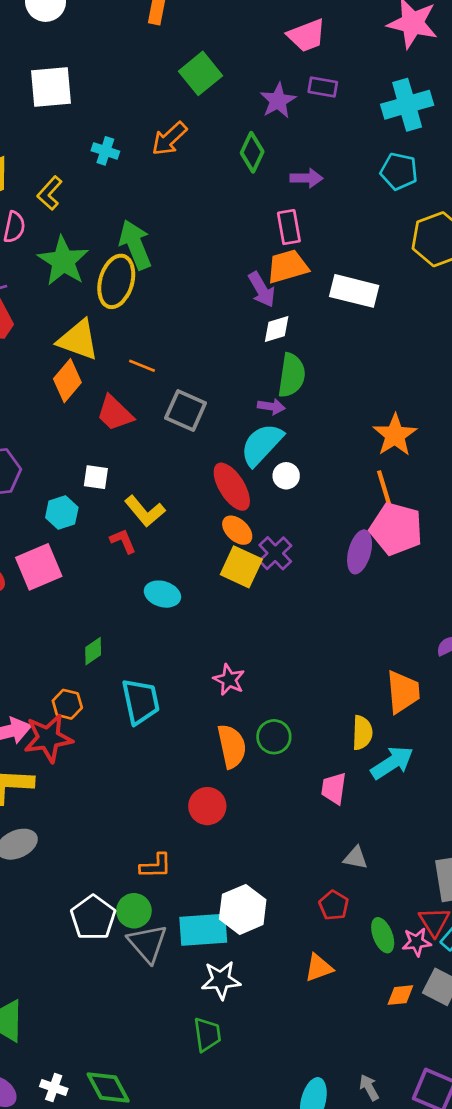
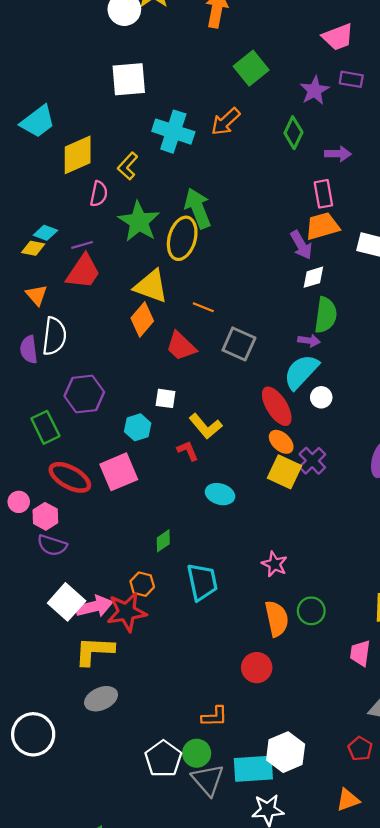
cyan cross: (105, 151) -> (173, 132), size x1.8

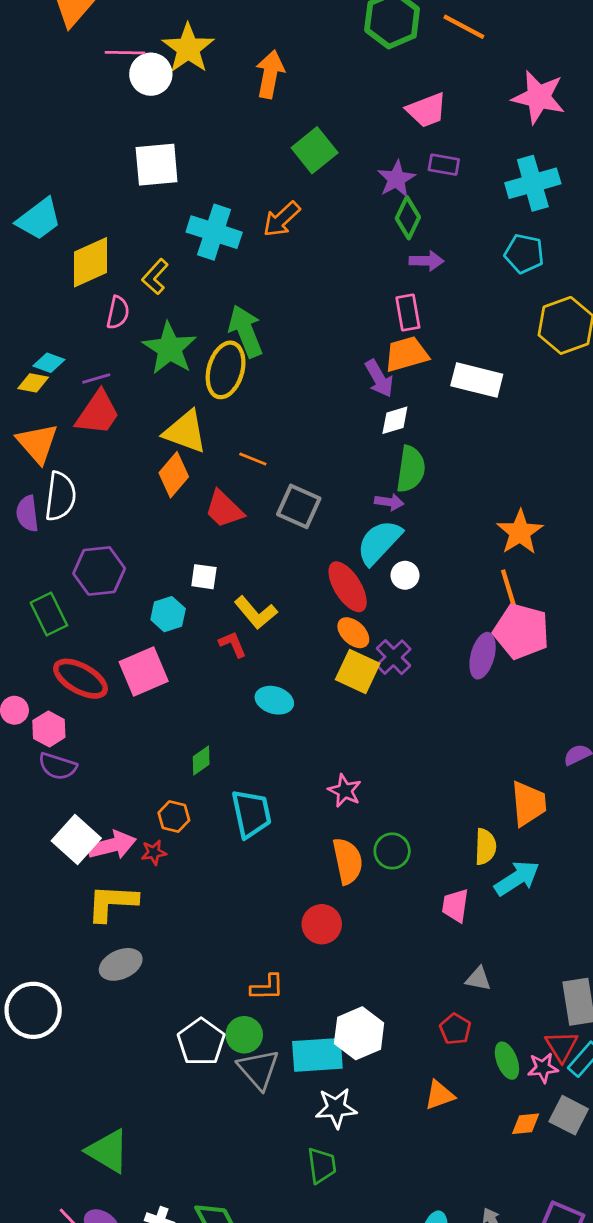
green diamond: (293, 133) -> (408, 218), moved
orange triangle: (37, 295) -> (37, 443), size x1.5
red star: (127, 612) -> (154, 852), size x0.5

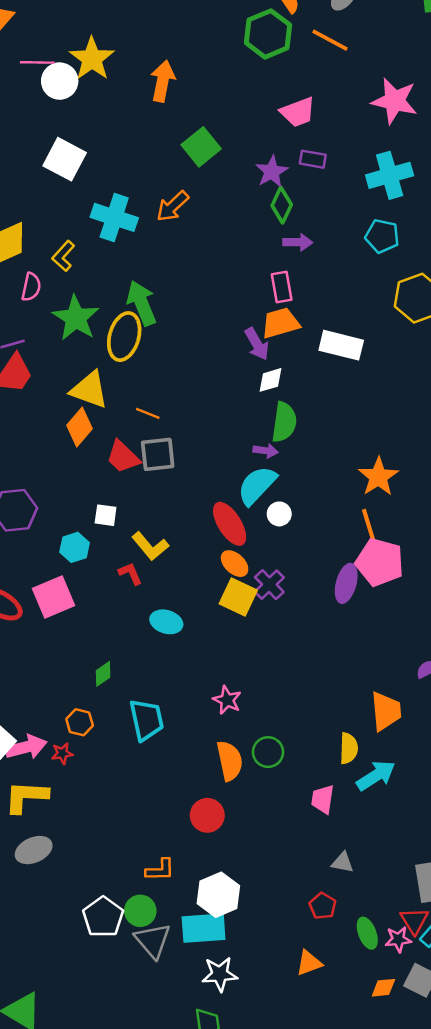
white square: (157, 165) -> (65, 159), turned 33
gray square: (299, 506) -> (158, 454), moved, turned -30
white hexagon: (359, 1033) -> (218, 895), moved

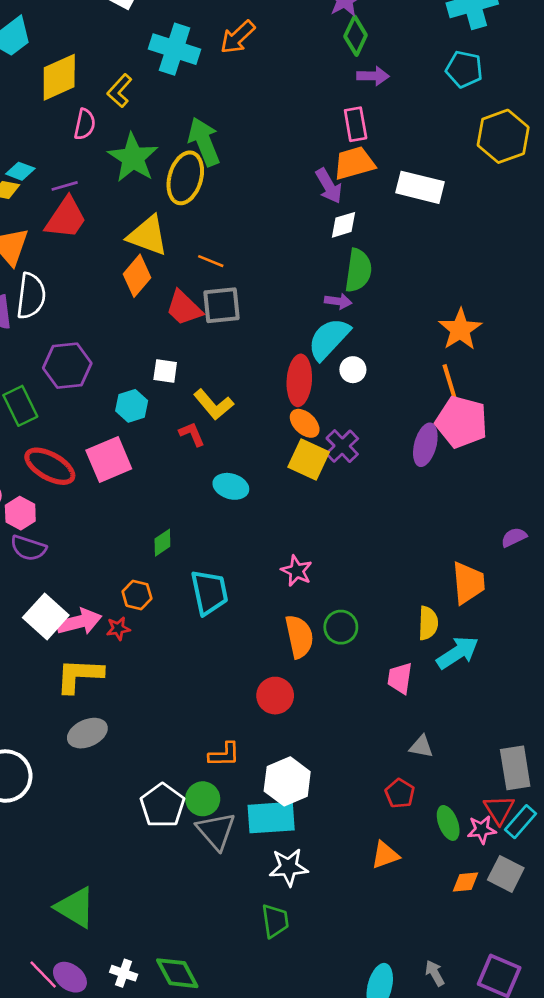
red ellipse: (230, 524) -> (299, 380), turned 36

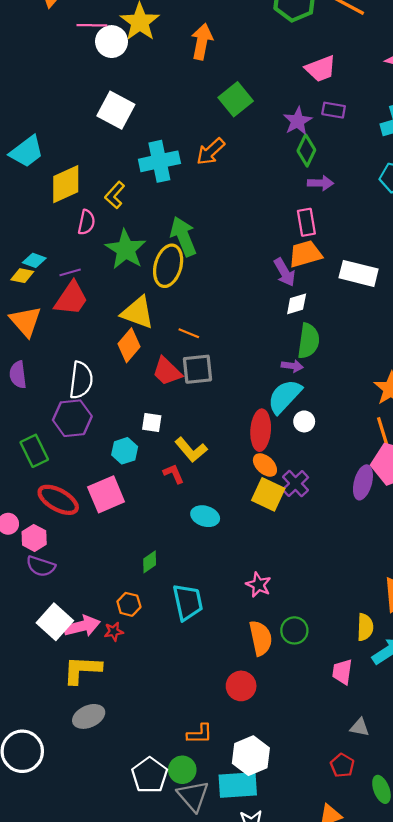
cyan cross: (175, 49) -> (159, 161), turned -30
white semicircle: (31, 296) -> (81, 380), moved

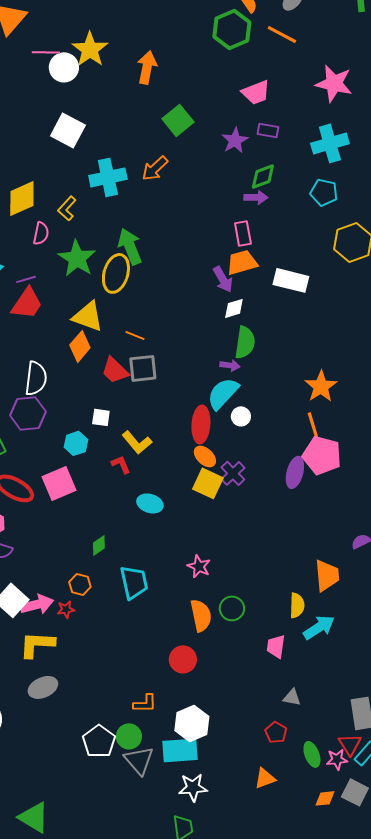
green diamond: (306, 150) -> (263, 176), moved, turned 44

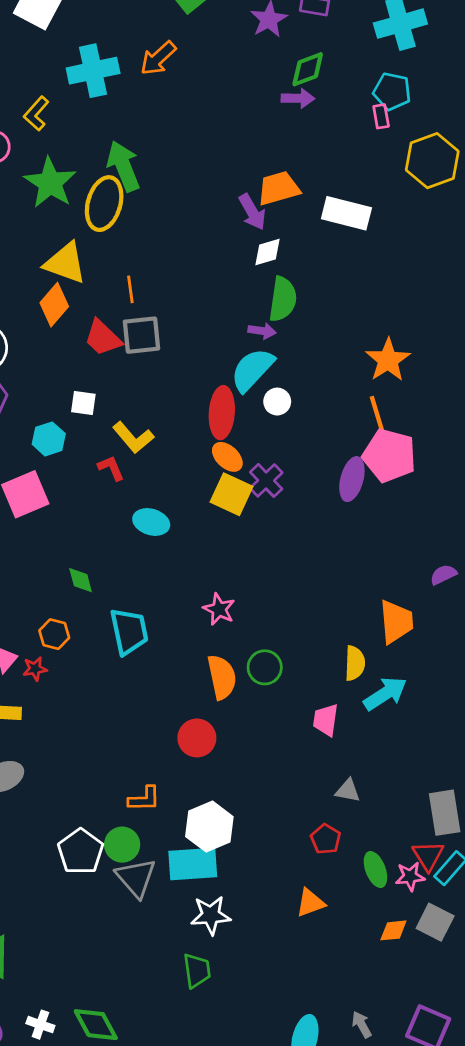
pink rectangle: (243, 233) -> (381, 116), moved, size x0.7
orange line: (135, 335) -> (130, 289), turned 60
green diamond: (99, 545) -> (81, 580), turned -70

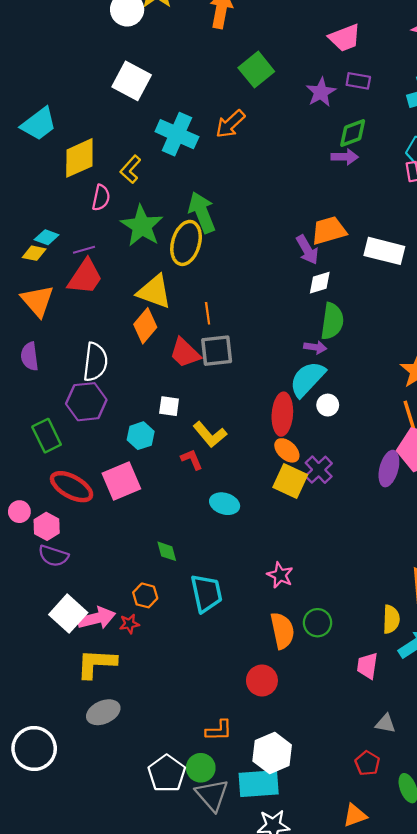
cyan cross: (93, 71) -> (177, 134), turned 36

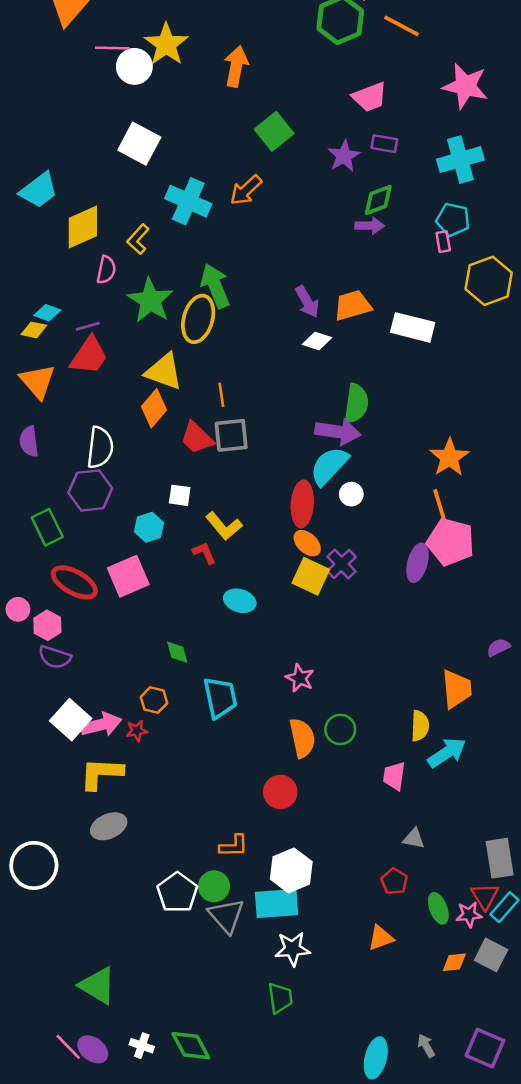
purple arrow: (307, 250) -> (307, 302), moved
white diamond: (320, 283) -> (317, 341), moved, turned 35
purple arrow: (315, 347) -> (338, 432), size x1.8

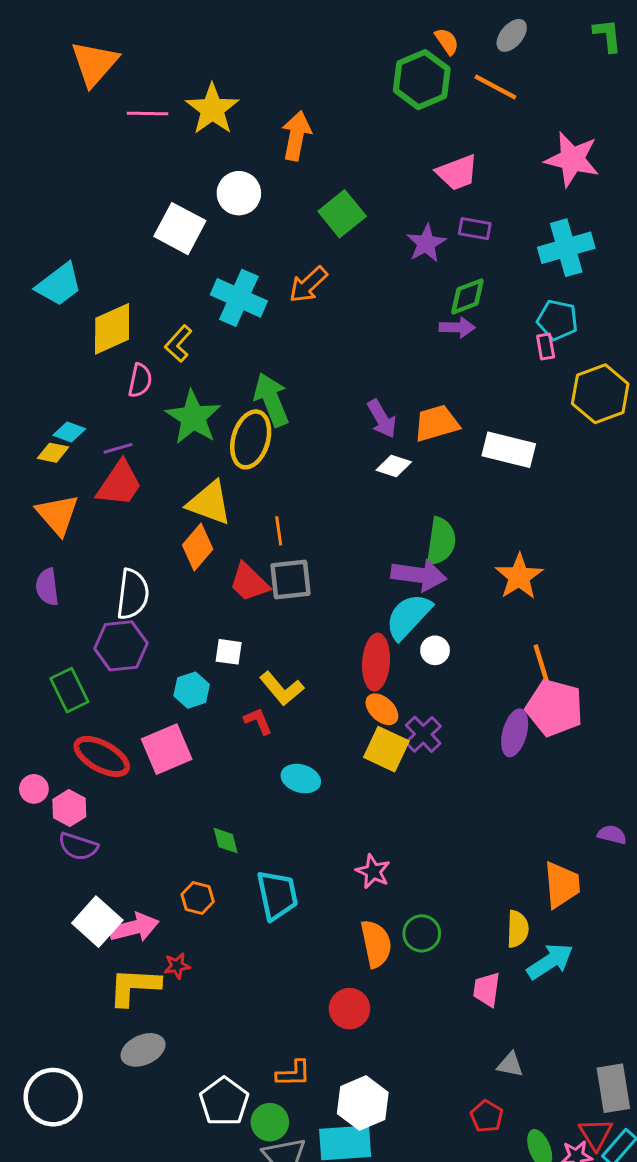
white circle: (134, 66) -> (239, 193), moved
orange star: (449, 457) -> (519, 577), moved
purple semicircle: (498, 647) -> (612, 835), turned 40
red star: (137, 731) -> (177, 966), moved
white pentagon: (177, 892) -> (224, 1102), moved

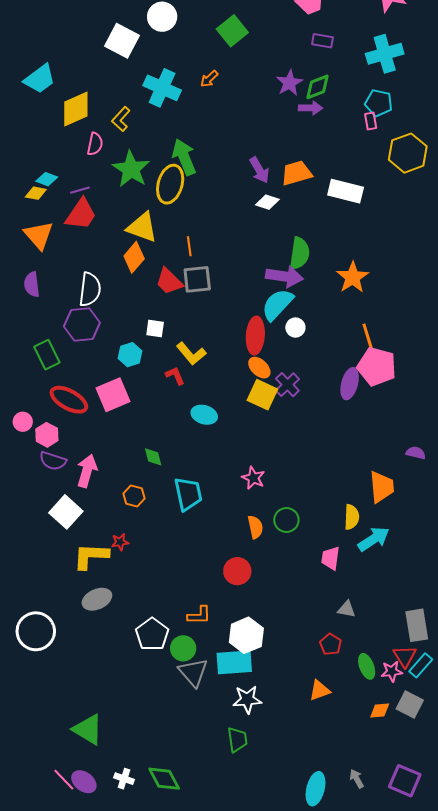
purple star: (426, 243) -> (289, 83), moved
orange arrow: (308, 285) -> (209, 79), size x0.7
pink arrow: (134, 928) -> (87, 471), moved, turned -60
orange semicircle: (376, 944) -> (255, 527), size x0.7

